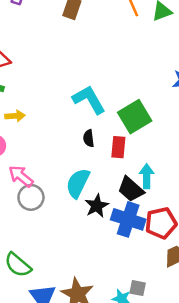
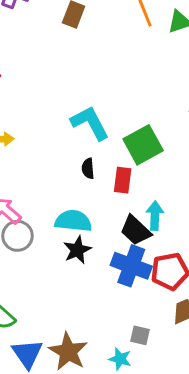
cyan semicircle: (78, 183) -> (73, 221), turned 68
black star: (97, 206) -> (77, 250), moved
gray square: (138, 288) -> (140, 335), moved

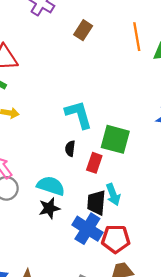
green square: (143, 145) -> (115, 139), turned 32
cyan arrow: (155, 216) -> (113, 194), turned 145
black trapezoid: (136, 230) -> (96, 203), turned 40

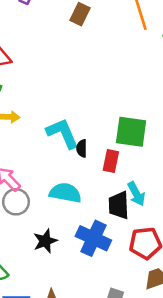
cyan L-shape: (79, 115) -> (63, 133), moved
black star: (49, 208) -> (45, 241), moved
blue cross: (87, 229) -> (93, 238), moved

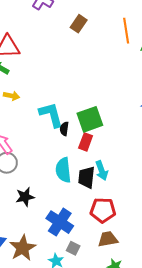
green square: (131, 132) -> (90, 119), moved, turned -36
cyan semicircle: (65, 193) -> (63, 170), moved, turned -115
blue cross: (93, 238) -> (60, 222), moved

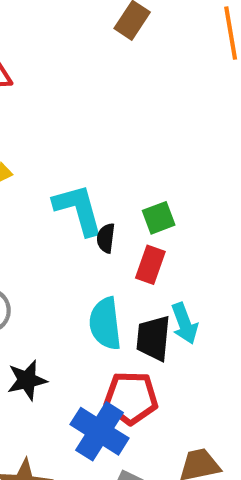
green square: (90, 119) -> (159, 218), size x0.6
red pentagon: (103, 210) -> (131, 398), moved

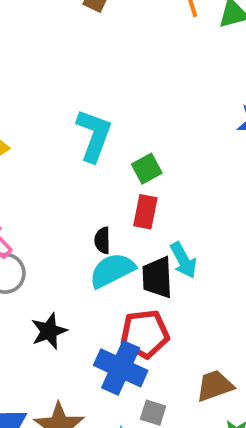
cyan L-shape: (78, 209) -> (94, 135), moved, turned 44
black semicircle: (106, 238) -> (102, 240), moved
cyan semicircle: (105, 324) -> (112, 270), turned 78

